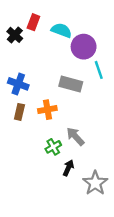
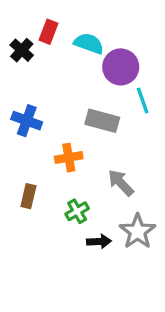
brown rectangle: (19, 112) -> (28, 196), moved
gray arrow: (75, 136) -> (121, 183), moved
black arrow: (68, 168) -> (99, 241), turned 63
gray star: (95, 183) -> (138, 231), moved

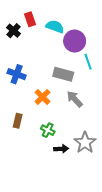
red rectangle: (49, 32) -> (30, 19), turned -40
orange cross: (69, 158) -> (42, 97), turned -35
gray arrow: (121, 183) -> (75, 99), moved
green cross: (77, 211) -> (48, 130), turned -32

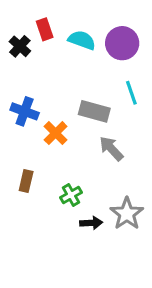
purple circle: (75, 41) -> (122, 43), moved
orange cross: (42, 97) -> (56, 133), moved
green cross: (48, 130) -> (71, 195), turned 32

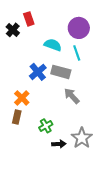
cyan semicircle: (82, 40) -> (53, 45), moved
cyan line: (131, 93) -> (77, 53), moved
blue cross: (25, 111) -> (38, 72), moved, turned 30
orange cross: (56, 133) -> (22, 98), moved

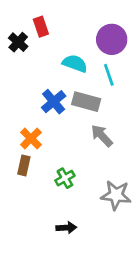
gray star: (82, 138) -> (116, 195), turned -30
black arrow: (59, 144) -> (66, 228), moved

